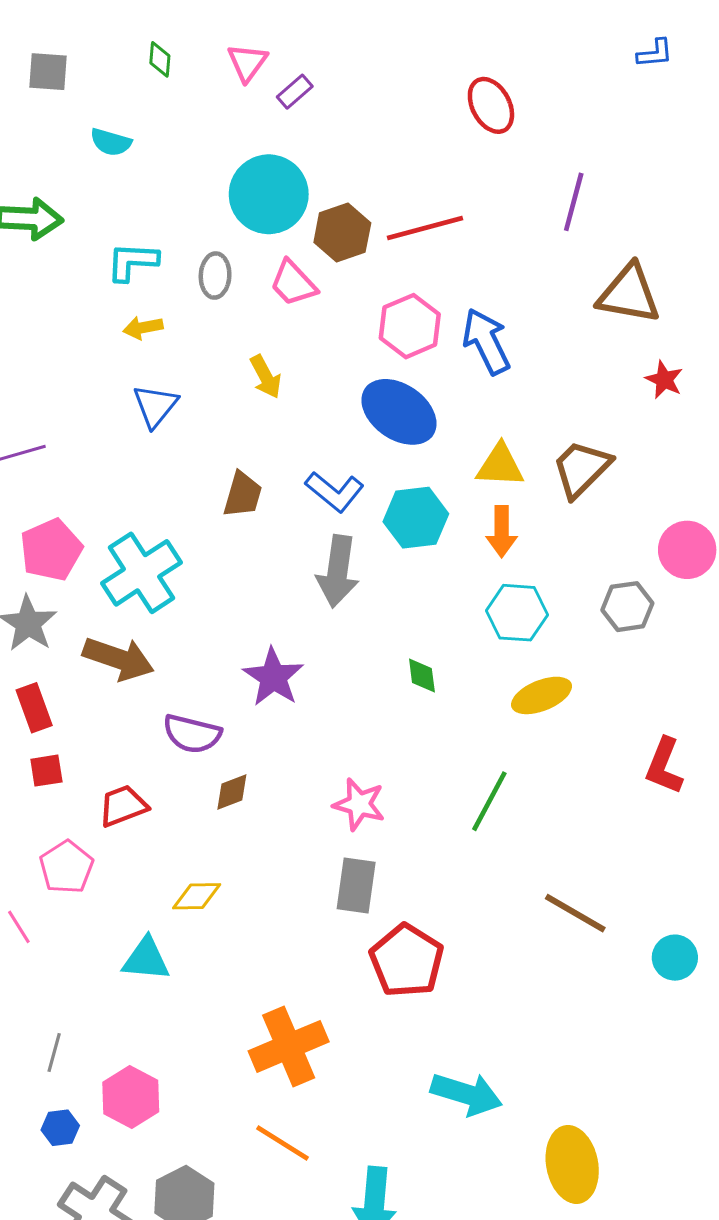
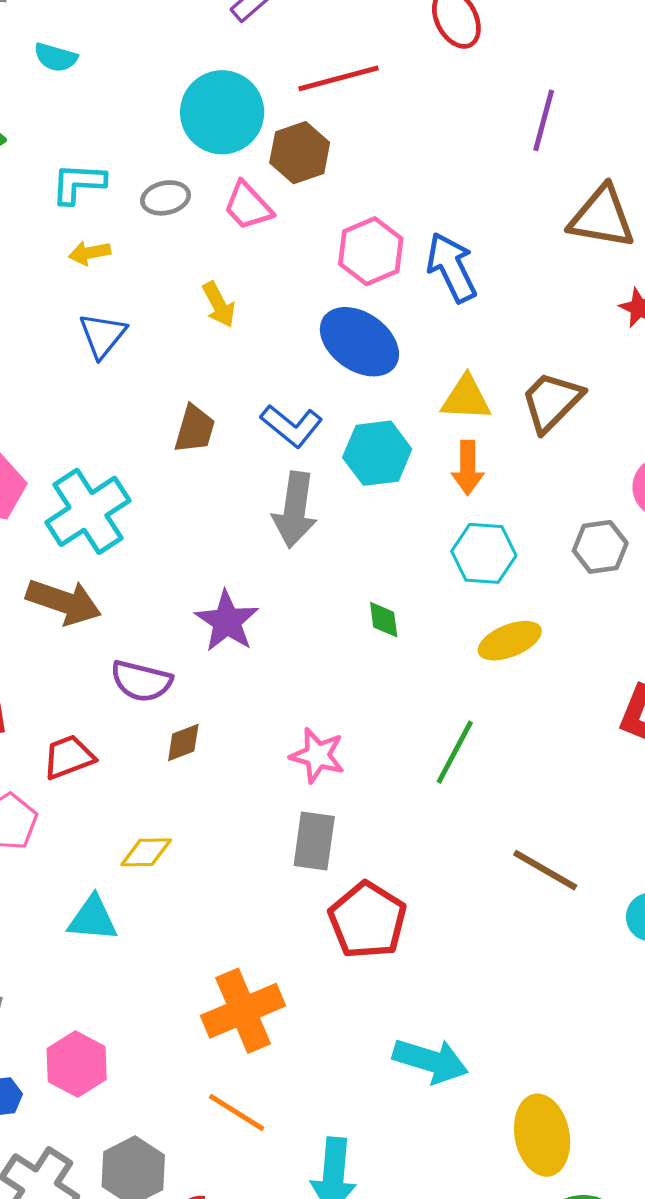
red line: (425, 228) -> (338, 78), moved
gray ellipse: (215, 276) -> (166, 198), turned 75

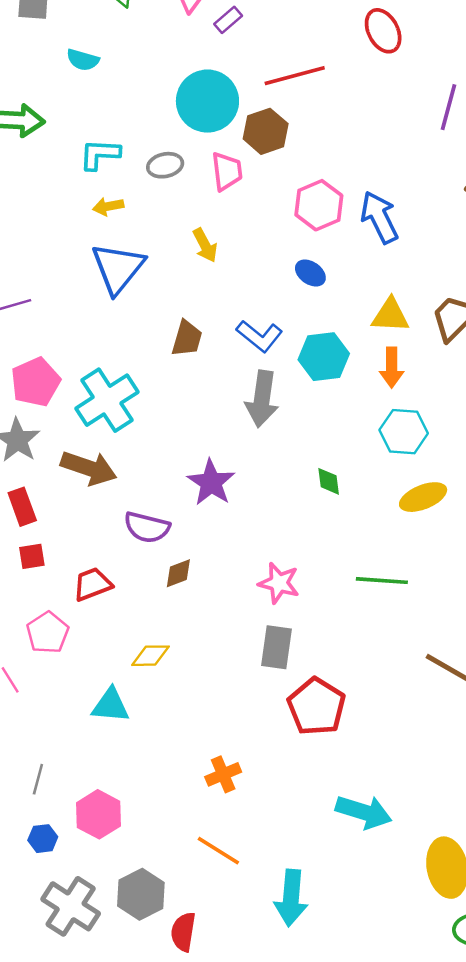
pink trapezoid: (248, 206) -> (227, 171), turned -144
blue triangle: (103, 335) -> (118, 268), size x1.5
blue ellipse: (359, 342) -> (310, 273), size x0.5
green line: (455, 752) -> (382, 581), turned 66
orange cross: (243, 1011) -> (223, 774), size x0.6

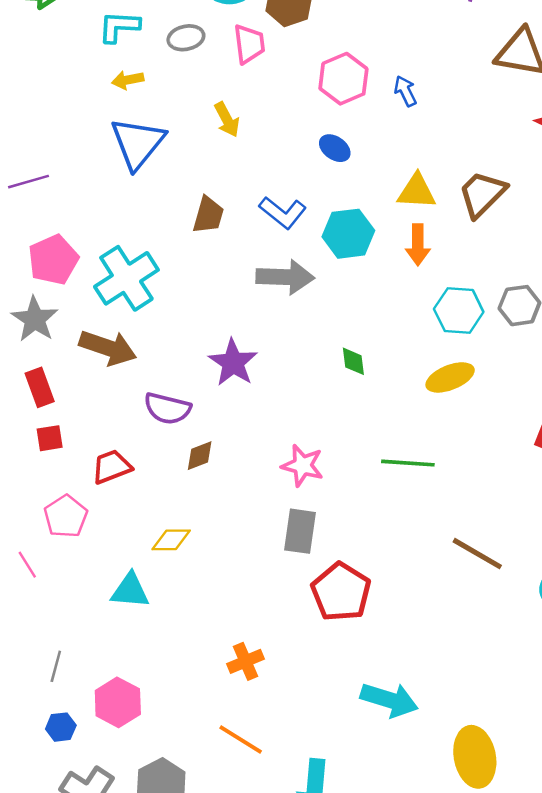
blue arrow: (379, 217) -> (405, 91), size x0.6
gray arrow: (262, 399) -> (285, 277), turned -96
cyan hexagon: (404, 432) -> (459, 311), moved

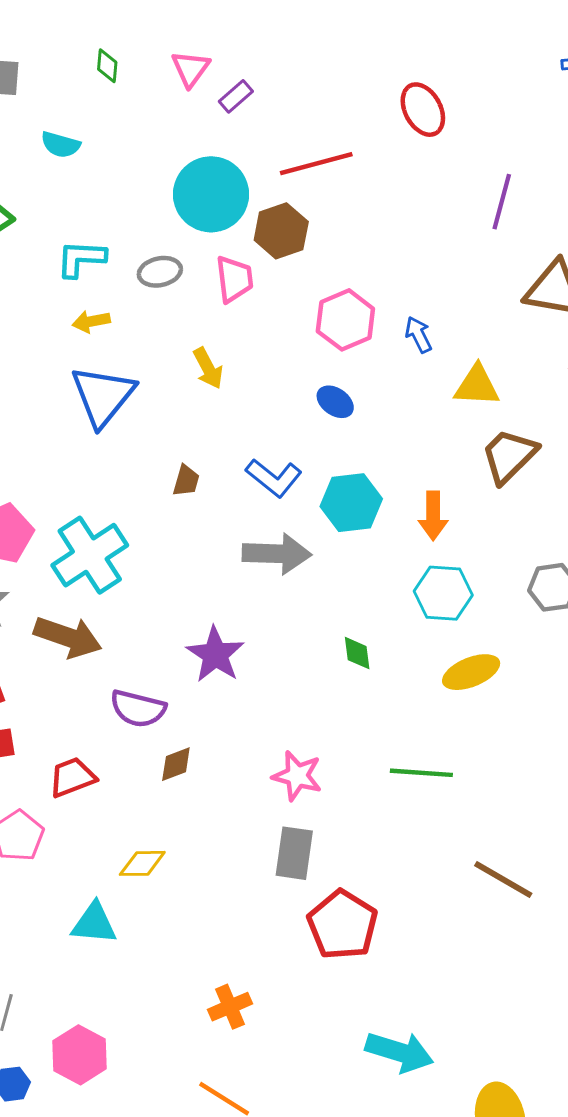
yellow triangle: (417, 191) -> (477, 386), moved
brown trapezoid: (208, 215) -> (186, 481), size x0.7
cyan hexagon: (459, 311) -> (443, 593), moved

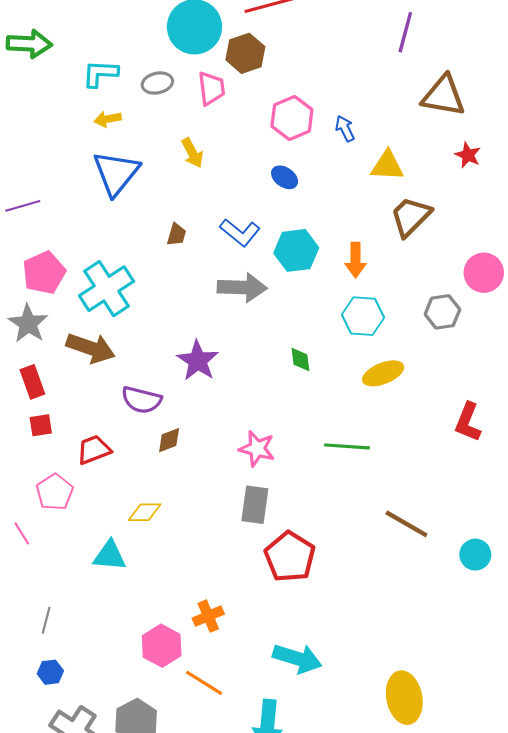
cyan arrow: (399, 1052) -> (297, 658), moved
pink hexagon: (80, 1055) -> (162, 646), moved

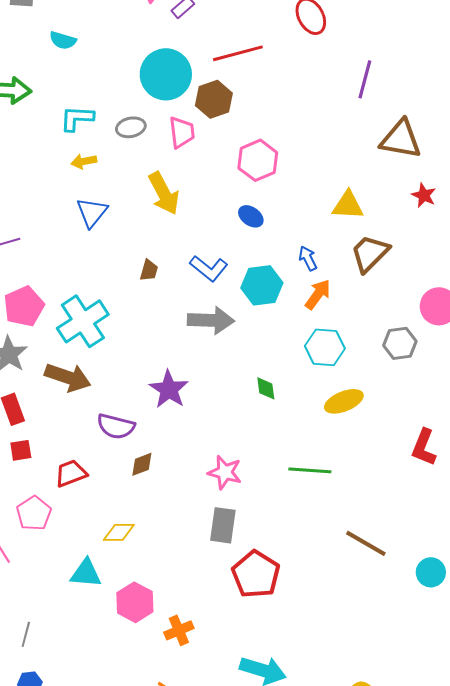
blue arrow: (345, 129) -> (308, 258), moved
yellow arrow: (192, 153) -> (164, 193), size x1.5
blue triangle: (116, 173) -> (92, 212), size x0.7
orange arrow: (356, 260) -> (318, 294), turned -144
pink hexagon: (162, 646) -> (135, 602), moved

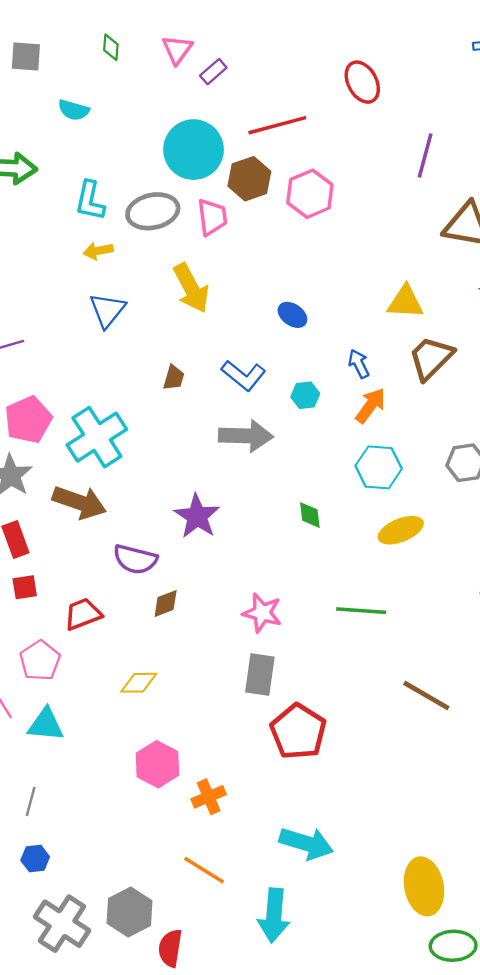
cyan L-shape: (77, 118) -> (90, 201), turned -81
gray ellipse: (131, 127) -> (153, 211), size x1.5
pink hexagon: (258, 160) -> (310, 194), moved
cyan hexagon: (262, 285) -> (305, 395), size x0.6
cyan triangle: (86, 573) -> (46, 725), moved

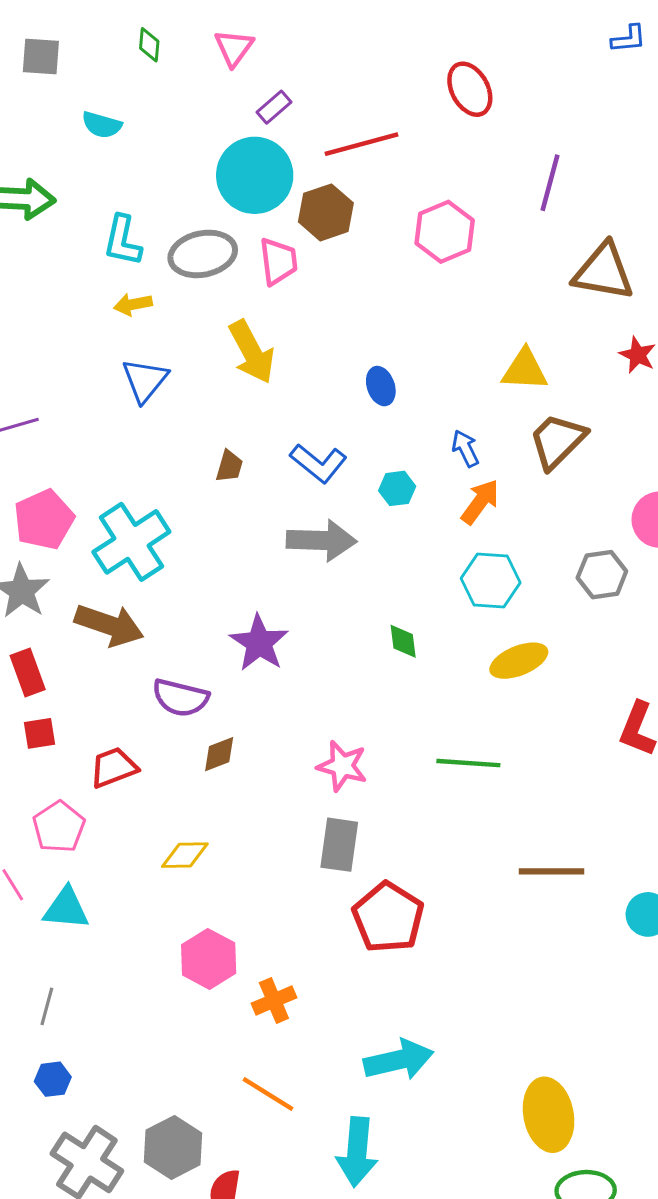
purple rectangle: (213, 72) -> (274, 107), moved
pink hexagon: (310, 194) -> (445, 232), moved
blue ellipse: (292, 315) -> (381, 386), turned 36
brown line: (426, 696) -> (551, 871), turned -30
cyan arrow: (306, 843) -> (399, 1060), turned -30

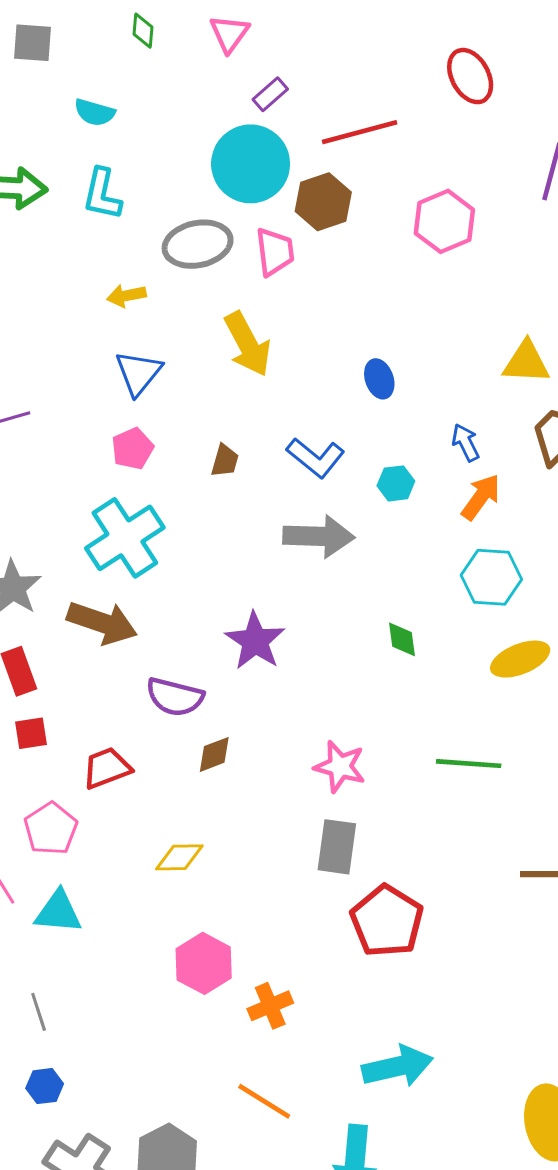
cyan L-shape: (123, 241) -> (102, 194), moved
pink pentagon: (44, 520) -> (132, 449), moved, size x0.7
gray line: (47, 1006) -> (39, 1012), turned -33

